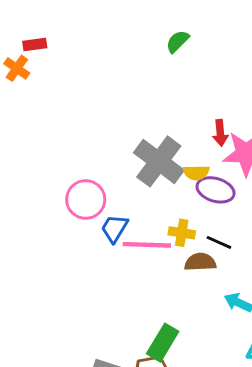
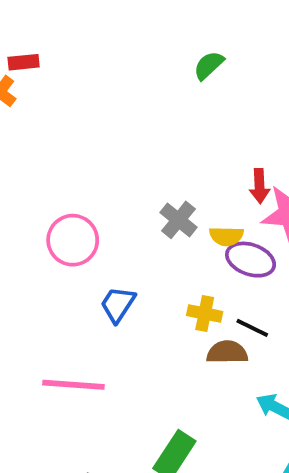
gray cross: (159, 161) -> (178, 220), size x0.6
pink circle: (86, 199) -> (73, 240), moved
pink line: (147, 245) -> (73, 385), moved

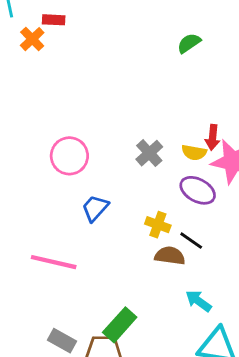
yellow semicircle: (226, 236) -> (194, 152), moved

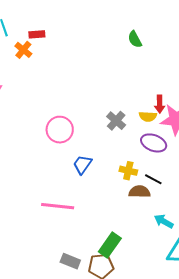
green semicircle: (189, 43) -> (135, 39), turned -78

